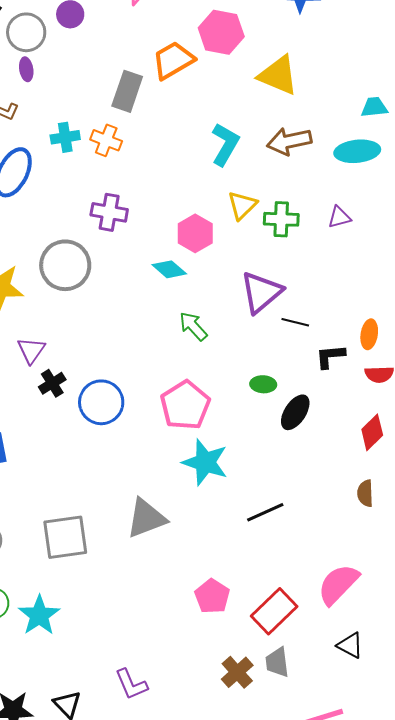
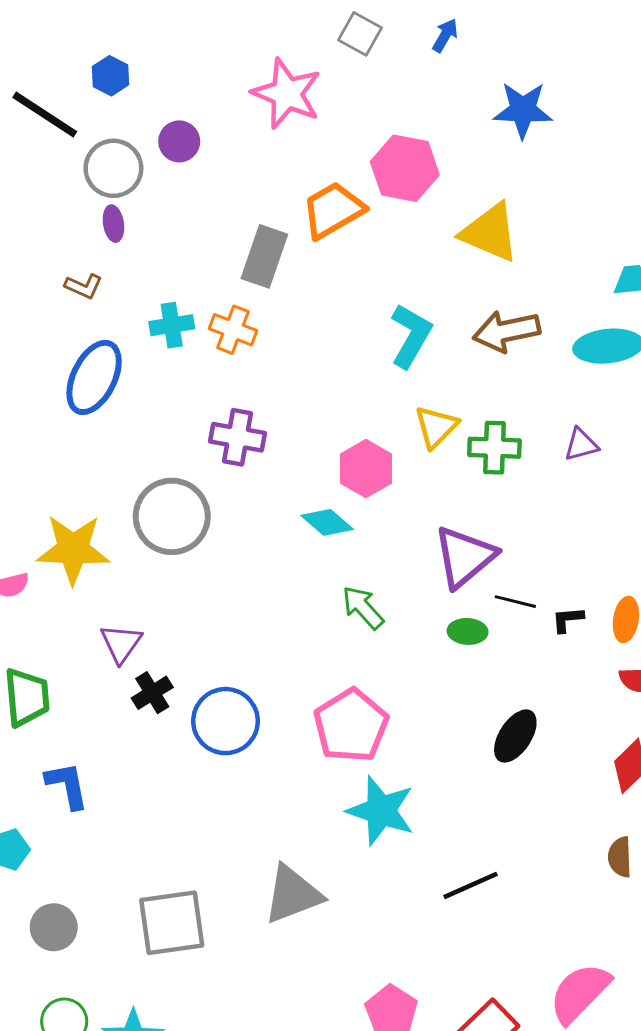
black L-shape: (330, 356) -> (568, 619), moved, size x0.7
green ellipse: (263, 384) -> (468, 631), moved

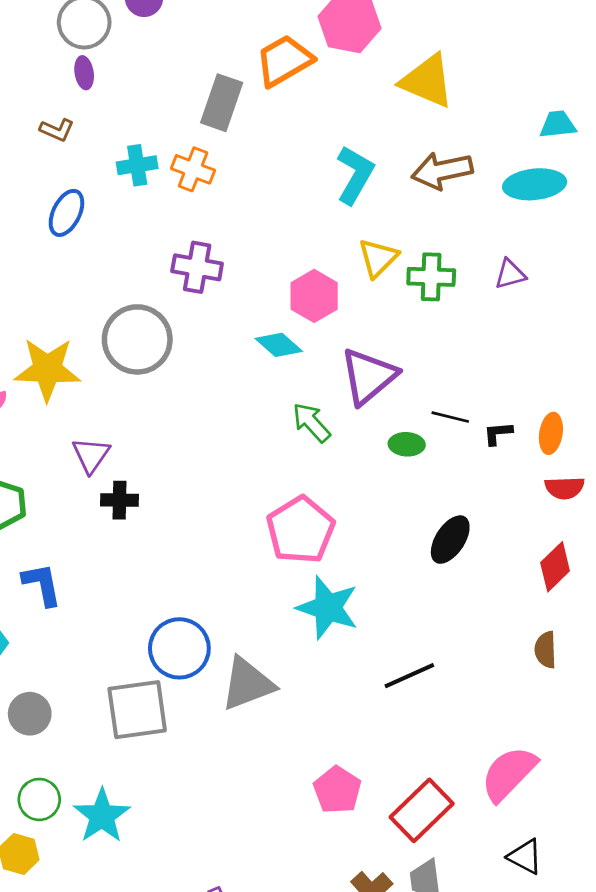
blue ellipse: (94, 377) -> (66, 213), size x0.7
purple triangle: (465, 557) -> (369, 376), moved
black cross: (152, 693) -> (120, 500), turned 33
blue circle: (226, 721) -> (179, 648), moved

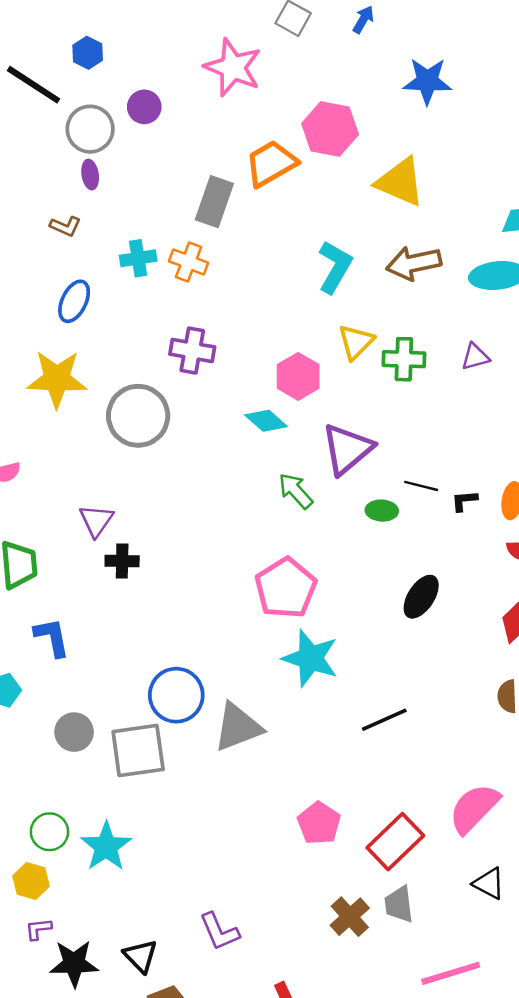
yellow star: (47, 369) -> (57, 379), moved
gray circle: (30, 714) -> (74, 732), moved

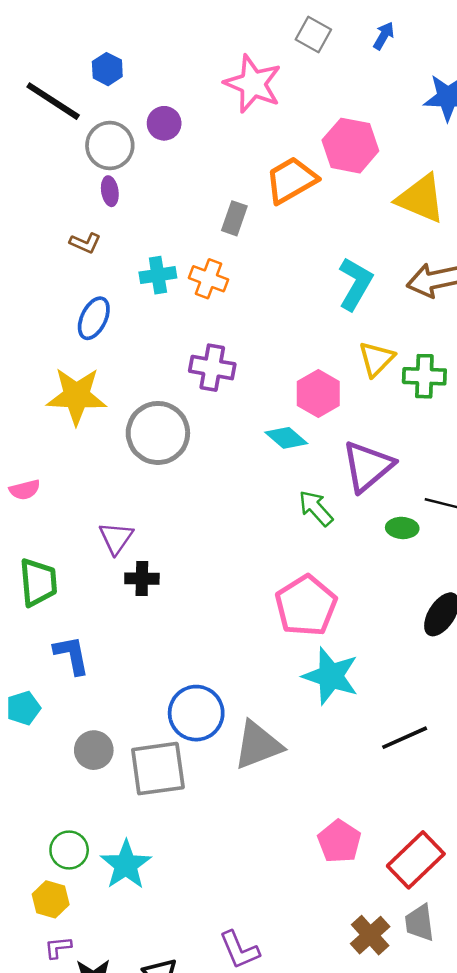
gray rectangle: (214, 202) -> (234, 218), size x0.7

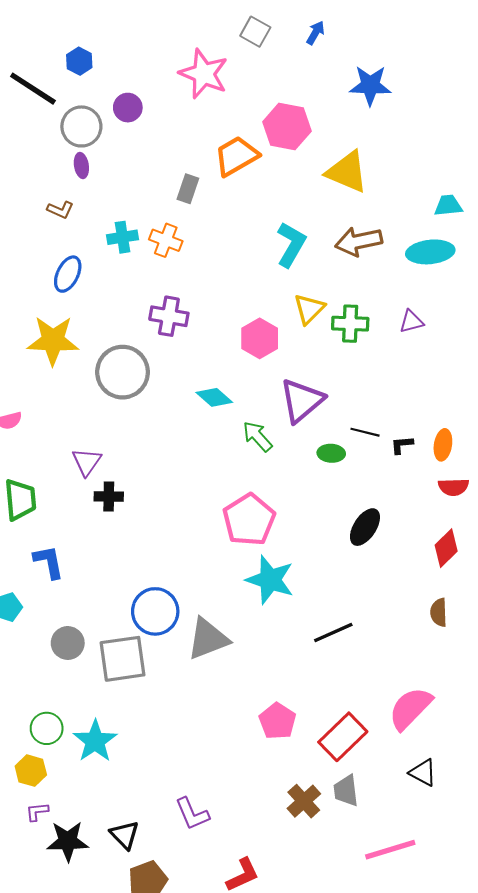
cyan diamond: (286, 438) -> (214, 397), moved

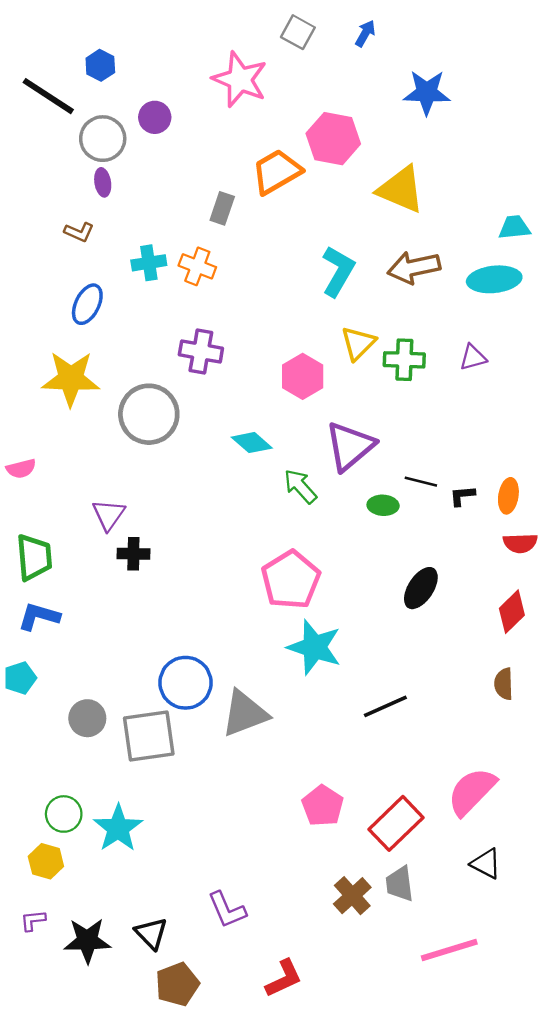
blue L-shape: (49, 562) -> (39, 616), moved, turned -63
purple L-shape: (37, 812) -> (33, 920), moved

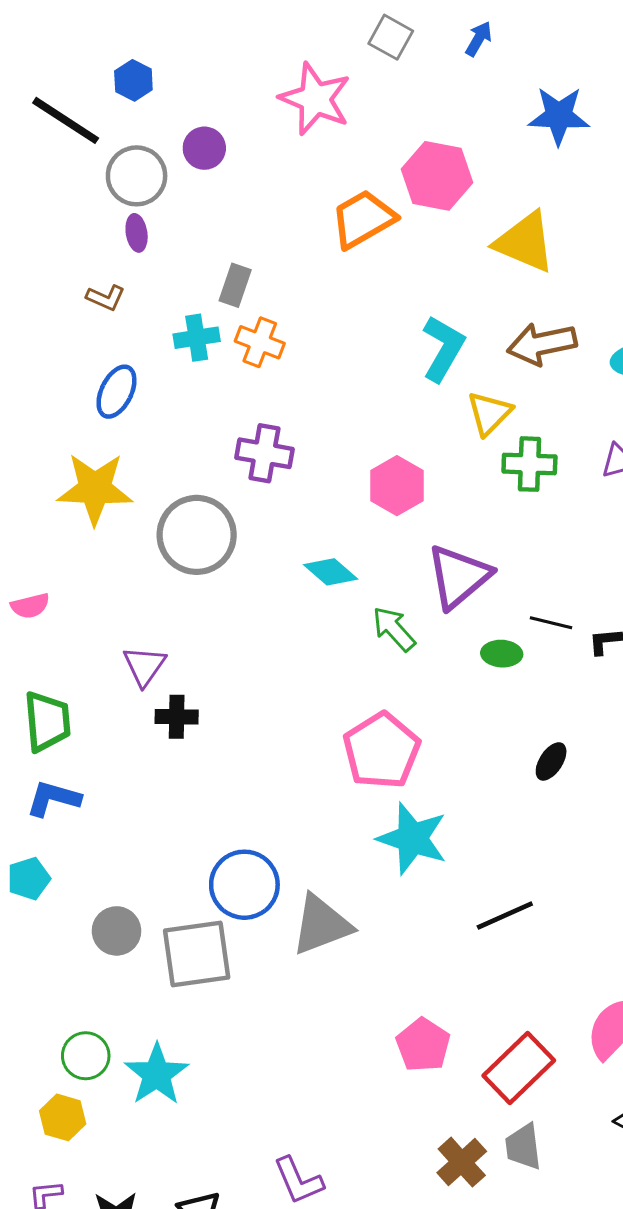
gray rectangle: (222, 208) -> (235, 285), moved
yellow triangle: (358, 343) -> (489, 413), moved
black ellipse: (421, 588) -> (551, 761), size x0.7

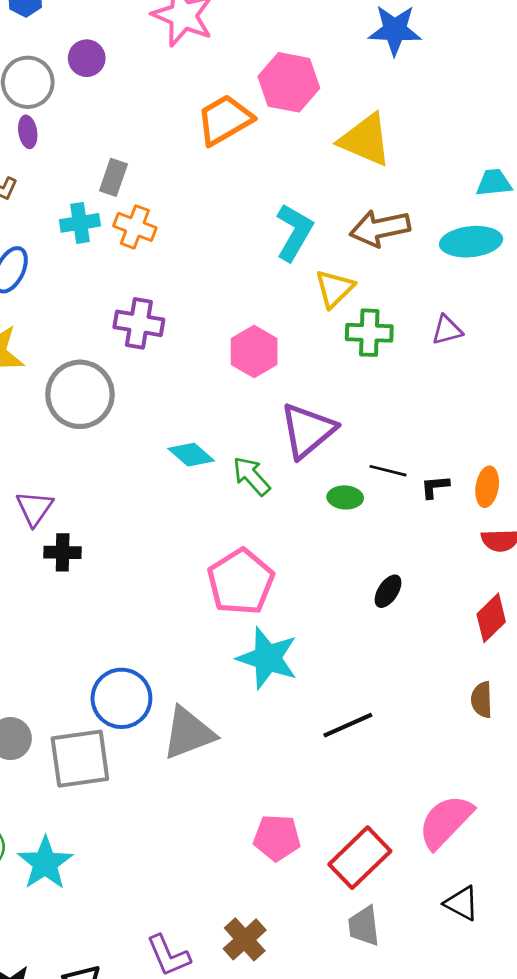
cyan diamond: (331, 572) -> (191, 455), moved
pink pentagon: (423, 1045) -> (277, 838), turned -30
brown cross: (462, 1162) -> (245, 939), moved

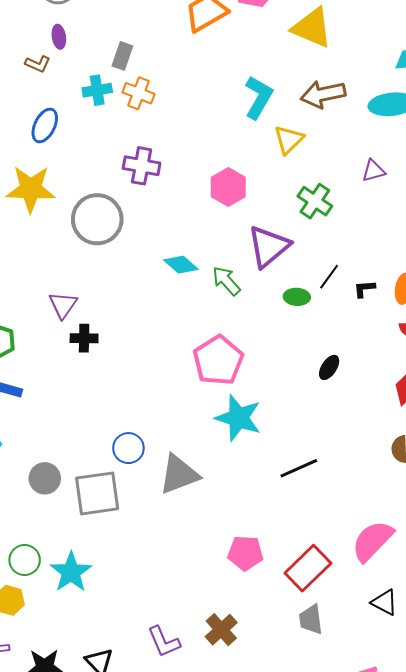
purple ellipse: (28, 132) -> (59, 37), moved
green cross: (369, 333) -> (315, 201), moved, turned 32
black line: (388, 471) -> (329, 277), turned -68
blue circle: (121, 698) -> (128, 448), size x0.7

